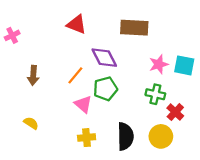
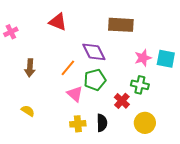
red triangle: (77, 24) -> (58, 22), moved
red cross: (175, 112) -> (122, 101), moved
black semicircle: (125, 136) -> (102, 123), moved, size x0.7

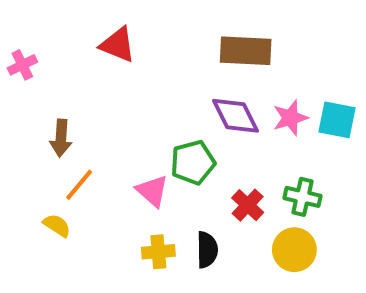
purple diamond: (94, 52) -> (236, 116), moved
orange line: (68, 68) -> (79, 185), moved
green cross: (140, 85) -> (302, 197), moved

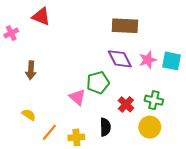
red triangle: (118, 45) -> (41, 16), moved
orange line: (79, 185) -> (49, 132), moved
yellow cross: (158, 252) -> (76, 137), moved

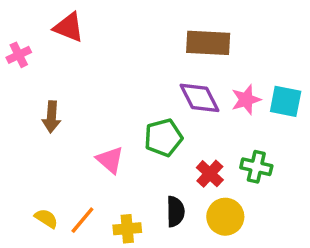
pink triangle: (77, 97) -> (110, 160), moved
yellow semicircle: (29, 115) -> (46, 218), moved
yellow circle: (150, 127) -> (225, 217), moved

